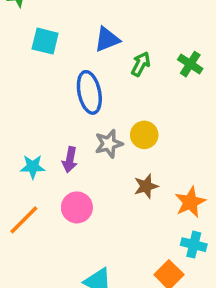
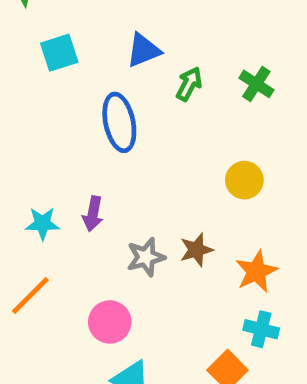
cyan square: (45, 41) -> (59, 53), turned -32
yellow circle: (144, 135) -> (244, 180), moved
gray star: (109, 144) -> (146, 257), moved
pink circle: (77, 207) -> (110, 322), moved

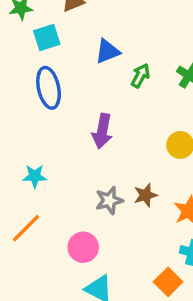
cyan square: (59, 53) -> (47, 38), moved
blue ellipse: (119, 122) -> (49, 88), moved
purple arrow: (93, 214) -> (102, 131), moved, size x1.4

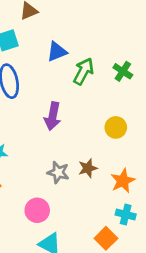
green arrow: (140, 76) -> (84, 71), size x1.4
gray star: (109, 200) -> (58, 172), turned 30

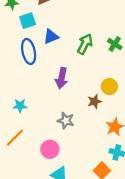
blue triangle: (57, 52) -> (51, 37), moved
brown star: (88, 168) -> (94, 101), moved

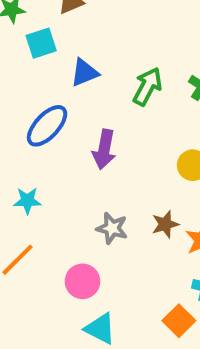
blue ellipse: (29, 51) -> (47, 126), moved, turned 55
brown star: (94, 101) -> (165, 224), moved

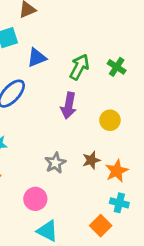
purple arrow: (104, 149) -> (69, 106), moved
gray star: (112, 228) -> (55, 163), turned 30

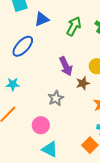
purple arrow: (69, 106) -> (66, 66), moved, turned -36
brown star: (91, 160) -> (83, 83), moved

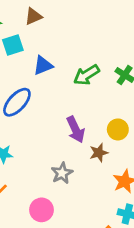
green arrow: (74, 26) -> (86, 75), turned -150

